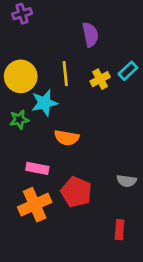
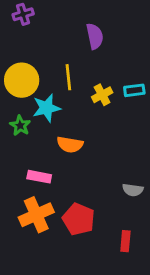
cyan rectangle: (128, 71) -> (134, 90), moved, turned 36
yellow cross: (100, 79) -> (102, 95), moved
green star: (19, 120) -> (20, 125), turned -30
red pentagon: (76, 192) -> (79, 219), moved

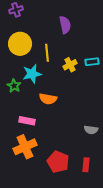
yellow circle: (22, 80) -> (20, 44), moved
red pentagon: (79, 219) -> (58, 162), moved

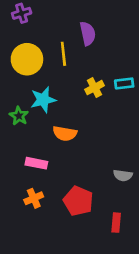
yellow line: (47, 53) -> (63, 54), moved
orange cross: (25, 147) -> (34, 198), size x0.6
red pentagon: (58, 162) -> (78, 201), moved

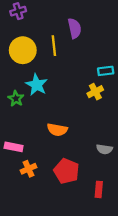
yellow cross: (94, 88) -> (95, 92), moved
cyan star: (43, 100) -> (37, 85), turned -30
orange semicircle: (65, 133) -> (57, 130), moved
pink rectangle: (36, 163) -> (14, 147), moved

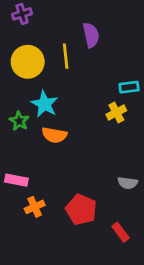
orange semicircle: (57, 130) -> (54, 135), moved
red rectangle: (99, 189) -> (121, 232), turned -42

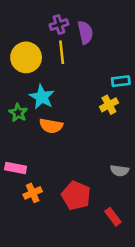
purple cross: (22, 14) -> (59, 25), moved

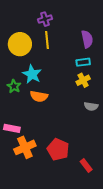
purple semicircle: (85, 32) -> (87, 39), moved
cyan rectangle: (121, 81) -> (83, 62), moved
gray semicircle: (119, 171) -> (91, 106), moved
orange cross: (33, 193) -> (25, 147), size x1.5

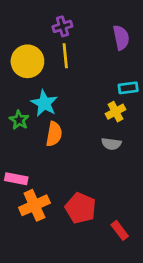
purple semicircle: (87, 39) -> (121, 38), moved
cyan rectangle: (83, 62) -> (128, 88), moved
orange semicircle: (39, 96) -> (54, 134), turned -90
gray semicircle: (91, 106) -> (111, 144), moved

